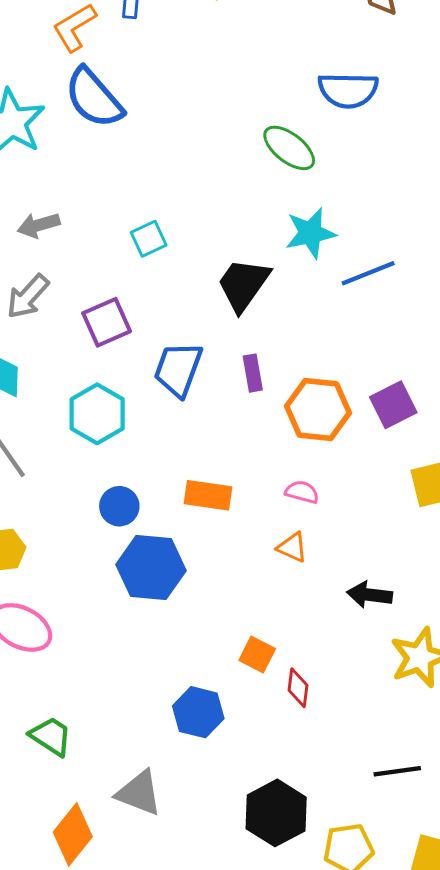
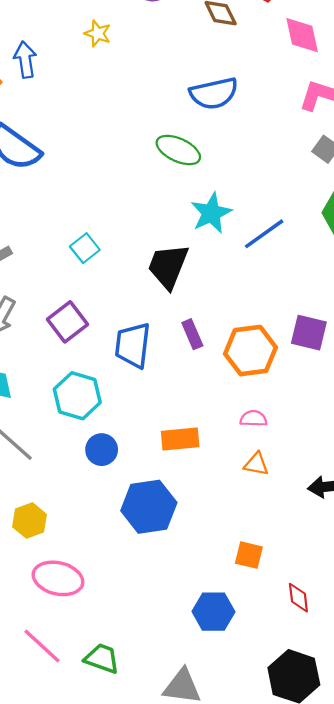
purple square: (393, 405) -> (309, 333), turned -36
blue circle: (119, 506) -> (102, 450), moved
red diamond: (298, 688) -> (298, 598), moved

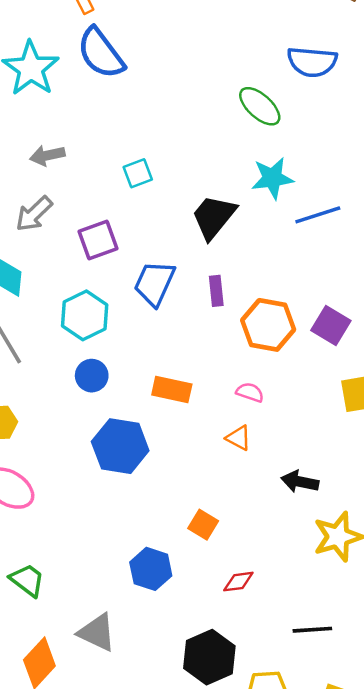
red diamond: (298, 598) -> (238, 582), turned 72

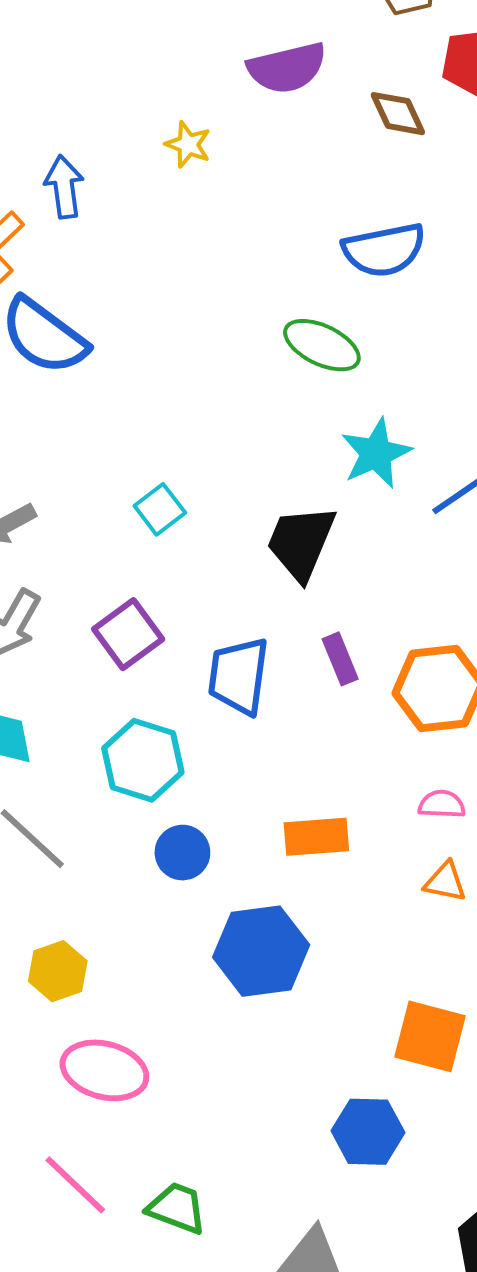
orange square: (203, 525) -> (430, 1036), size x1.5

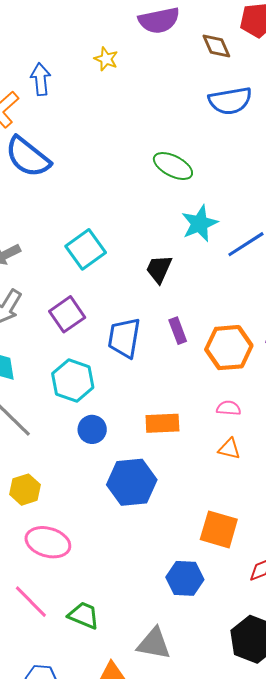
blue semicircle: (384, 250) -> (230, 101), moved
cyan square: (160, 509) -> (86, 249), size x1.5
black trapezoid: (301, 543) -> (159, 269), size x0.7

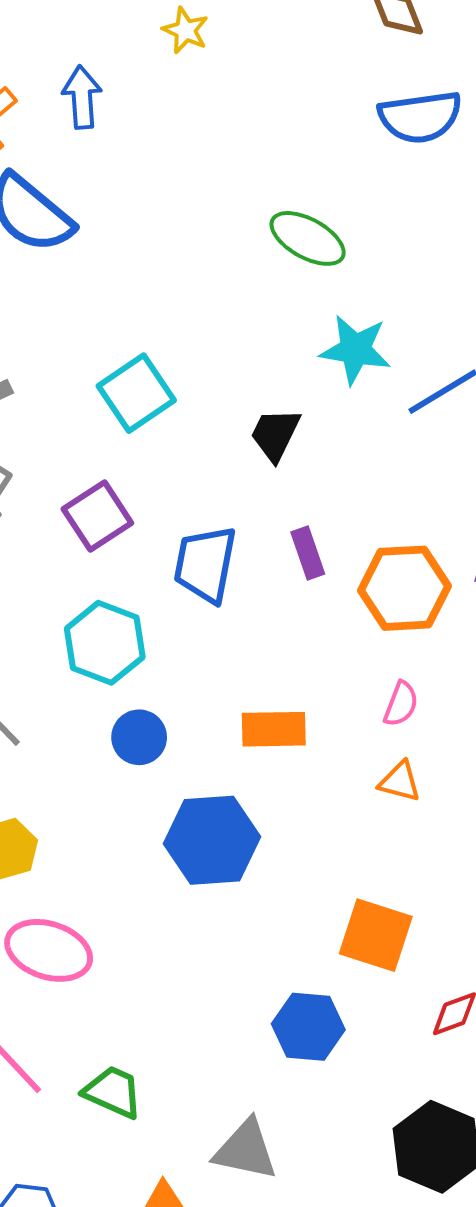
blue arrow: (41, 79) -> (82, 97), moved
cyan star: (200, 223) -> (355, 350), turned 30
pink semicircle: (229, 408) -> (401, 704), turned 105

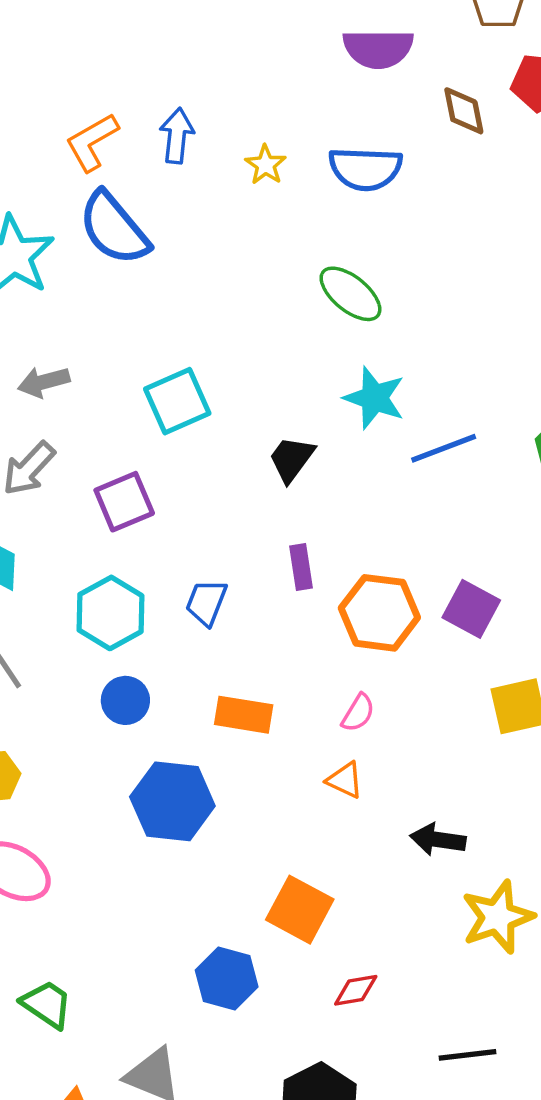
yellow star: (185, 30) -> (266, 165), moved
blue semicircle: (420, 117) -> (365, 169), moved
blue trapezoid: (205, 564) -> (206, 602), moved, size x0.7

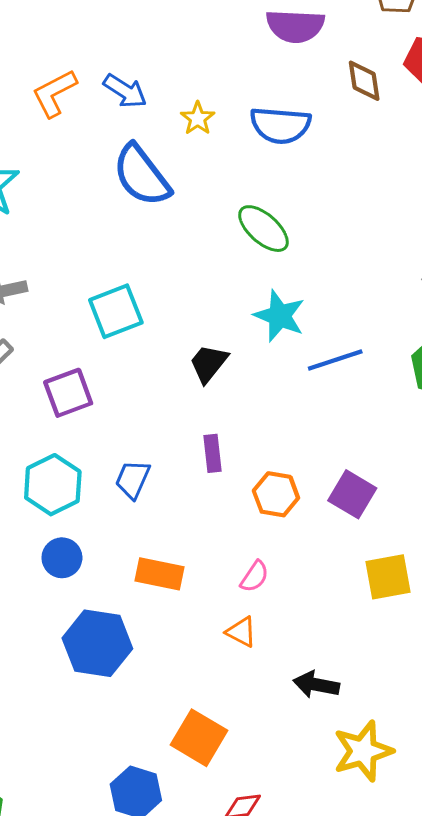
blue arrow: (177, 136) -> (125, 91), turned 114
blue semicircle: (114, 228) -> (142, 175), moved
orange hexagon: (379, 613) -> (276, 494), size x0.7

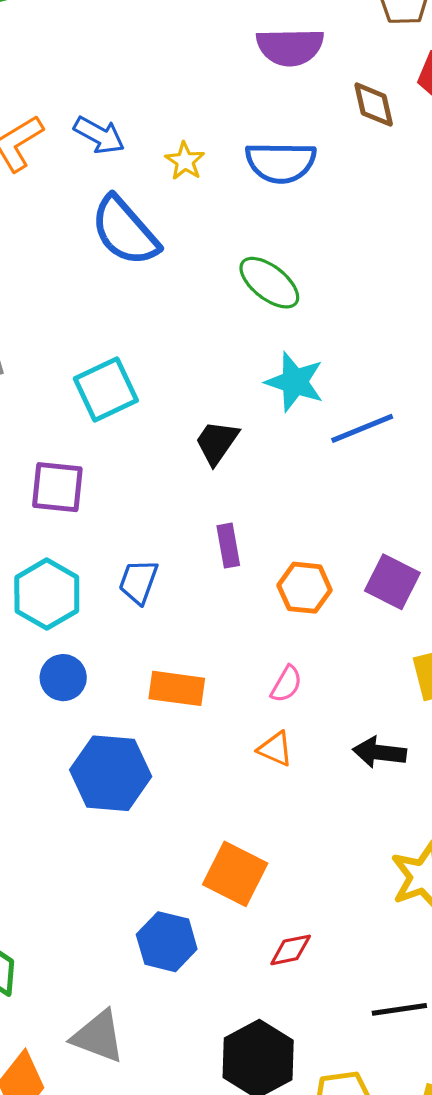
purple square: (68, 393) -> (57, 487), turned 30
black arrow: (316, 685) -> (379, 752), moved

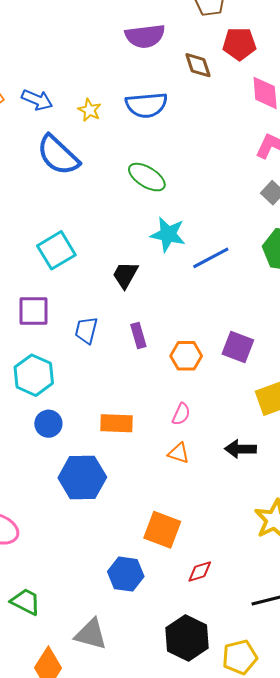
blue trapezoid: (138, 582) -> (86, 330), moved

